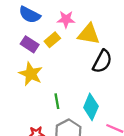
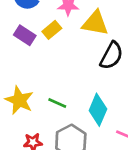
yellow star: (31, 74) -> (19, 100), moved
green line: (57, 101) -> (57, 103), turned -56

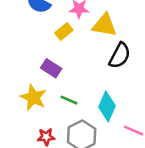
purple rectangle: (25, 35) -> (51, 68), moved

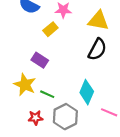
yellow triangle: (104, 25) -> (98, 21), moved
green line: (69, 100) -> (47, 94), moved

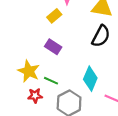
purple rectangle: (40, 60) -> (53, 47), moved
red star: (35, 118) -> (35, 96), moved

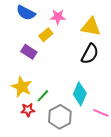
purple rectangle: (53, 47) -> (29, 52), moved
green line: (51, 81) -> (43, 96), turned -72

